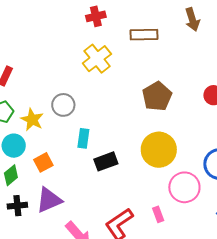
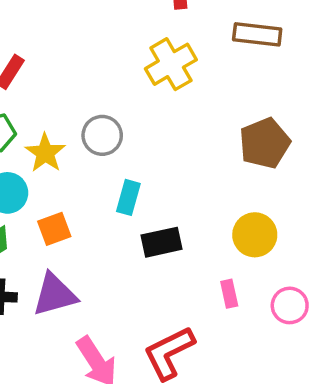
yellow circle: (159, 150) -> (255, 235), size x0.7
pink circle: (184, 187) -> (290, 305), size x0.7
pink rectangle: (158, 214) -> (229, 294), moved

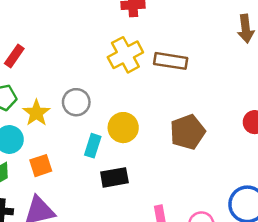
brown rectangle: (257, 34) -> (171, 61), moved
brown pentagon: (265, 143) -> (188, 132), moved
yellow circle: (255, 235) -> (123, 128), moved

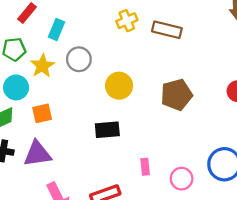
yellow cross: (125, 55) -> (127, 21), size x0.7
cyan rectangle: (93, 146) -> (56, 30), moved

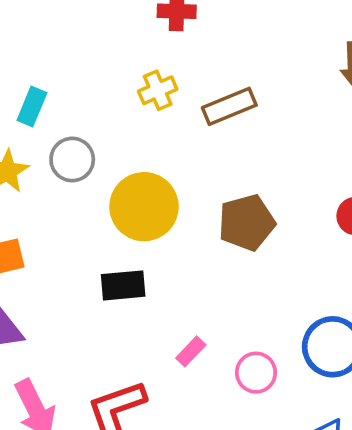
brown rectangle: (167, 30) -> (229, 106), turned -36
yellow circle: (119, 86) -> (144, 207), size x1.4
pink rectangle: (145, 167) -> (191, 351), turned 49

